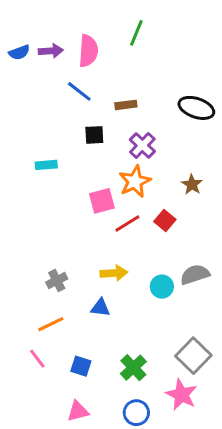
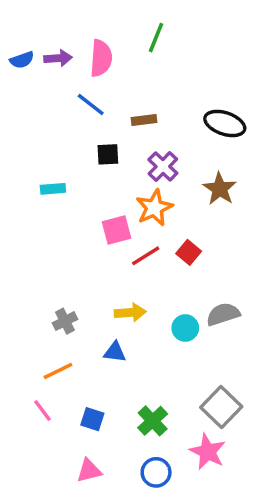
brown star: (192, 184) -> (220, 189), moved, size x1.4

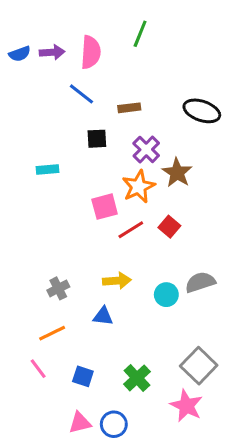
brown star: (220, 189) -> (177, 173), moved
blue circle: (156, 472) -> (114, 424), moved

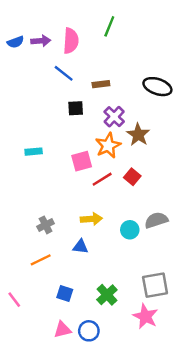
cyan rectangle: (47, 170) -> (34, 152), moved
gray square: (199, 366) -> (155, 285), turned 36
pink line: (38, 369) -> (14, 300), moved

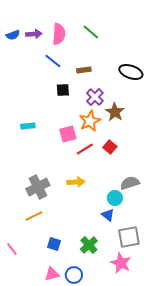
green line: (109, 26) -> (91, 32), moved, turned -72
gray cross: (46, 225) -> (38, 187), size x1.6
cyan circle: (130, 230) -> (115, 198), moved
blue triangle: (80, 247) -> (108, 215), moved, turned 32

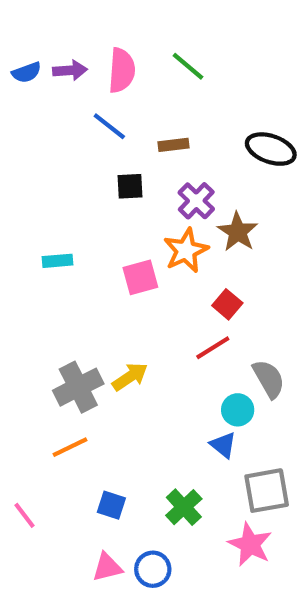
red line: (85, 149) -> (213, 348), moved
yellow arrow: (76, 182) -> (130, 377), moved, turned -30
gray semicircle: (130, 183) -> (269, 379), turned 78

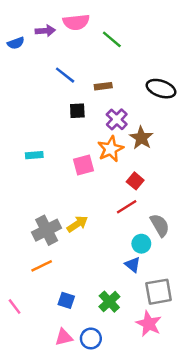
purple arrow: (70, 70) -> (45, 31), moved
pink semicircle: (122, 70) -> (76, 22), moved, turned 80

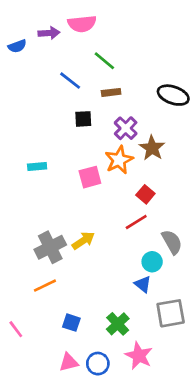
green line: (112, 39) -> (104, 61), moved
pink star: (149, 324) -> (139, 356), moved

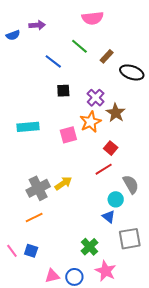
pink semicircle: (82, 24) -> (93, 18), moved
brown rectangle: (111, 92) -> (107, 56), moved, turned -40
cyan rectangle: (37, 167) -> (28, 127), size x1.5
blue square: (71, 323) -> (31, 251), moved

